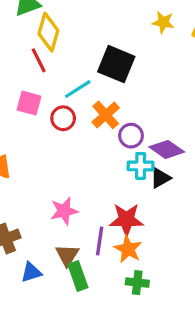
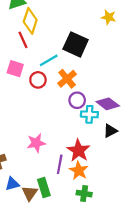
purple circle: (131, 136) -> (77, 100), moved
black triangle: (160, 178) -> (110, 131), moved
red star: (126, 220) -> (78, 150), turned 30
brown triangle: (67, 255) -> (30, 193), moved

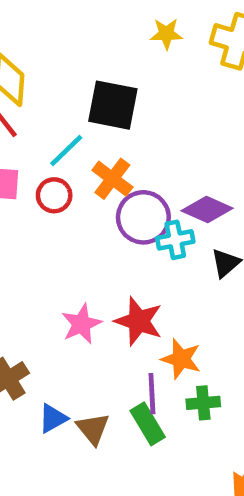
purple circle: (77, 100) -> (143, 217), size x1.5
red star: (78, 150) -> (139, 321), moved
purple line: (60, 164) -> (152, 394), moved
green rectangle: (44, 187) -> (148, 424), moved

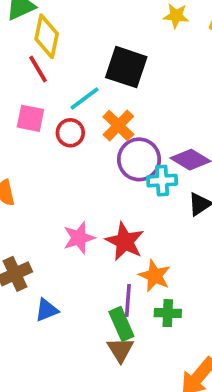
brown triangle: (93, 429) -> (120, 350), moved

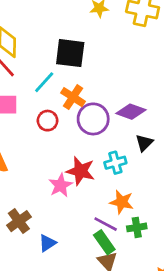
red circle: (70, 133) -> (48, 121), moved
cyan cross: (162, 181) -> (115, 163), moved
red star: (125, 241) -> (81, 171), moved
purple line: (128, 300) -> (106, 224), turned -55

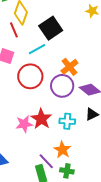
black square: (70, 53) -> (51, 28), moved, turned 30
orange cross: (73, 97) -> (69, 67), moved
red circle: (48, 121) -> (30, 76), size x1.6

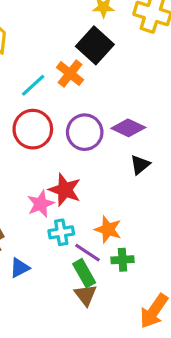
black square: (51, 28) -> (95, 45), moved
orange cross: (69, 67) -> (70, 74), moved
cyan cross: (67, 121) -> (61, 232), moved

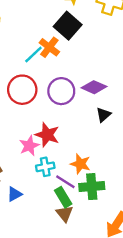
cyan line: (33, 85) -> (33, 54), moved
green cross: (122, 260) -> (92, 187), size x1.5

